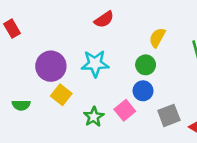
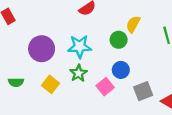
green circle: (146, 65) -> (119, 40), moved
yellow square: (61, 95) -> (51, 84), moved
green star: (94, 117) -> (78, 73), moved

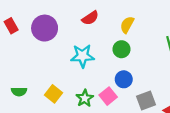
yellow semicircle: (133, 24) -> (127, 25), moved
purple circle: (42, 49) -> (45, 28), moved
green star: (78, 73) -> (85, 98), moved

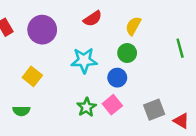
blue circle: (124, 79) -> (117, 78), moved
green semicircle: (19, 92) -> (21, 111), moved
yellow square: (53, 94) -> (32, 76), moved

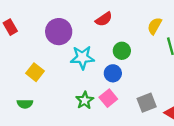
red semicircle: (93, 19) -> (104, 19), moved
yellow semicircle: (133, 26) -> (155, 26), moved
purple circle: (42, 30) -> (59, 32), moved

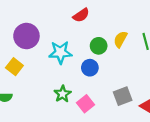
yellow semicircle: (155, 26) -> (120, 39), moved
purple circle: (59, 32) -> (26, 36), moved
pink square: (108, 98) -> (85, 104), moved

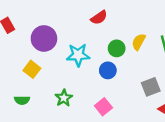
green star: (63, 94) -> (64, 98), moved
gray square: (123, 96) -> (151, 87), moved

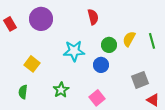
red semicircle: (99, 18) -> (93, 17), turned -70
purple circle: (44, 38) -> (41, 19), moved
green semicircle: (22, 100) -> (23, 92), turned 96

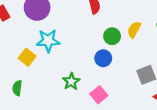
cyan star: (74, 51) -> (48, 41), moved
green star: (61, 90) -> (71, 81), moved

